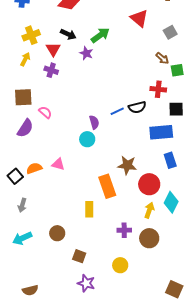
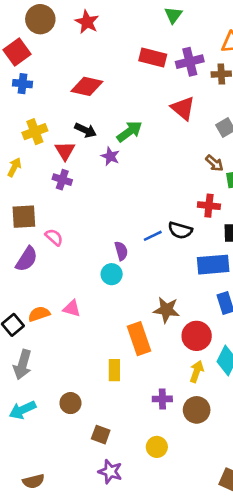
yellow arrow: (25, 59) -> (14, 167), moved
black semicircle: (137, 107) -> (180, 230), turned 30
gray arrow: (22, 205) -> (22, 365), size x1.5

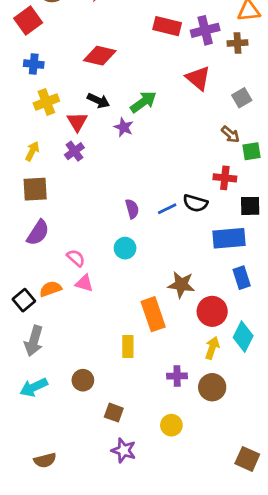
blue cross: (22, 84) -> (34, 64), moved
yellow arrow: (14, 167) -> (32, 151), moved
purple cross: (62, 180) -> (74, 151), turned 36
pink semicircle: (54, 237) -> (76, 258), moved
purple semicircle: (121, 251) -> (132, 209), moved

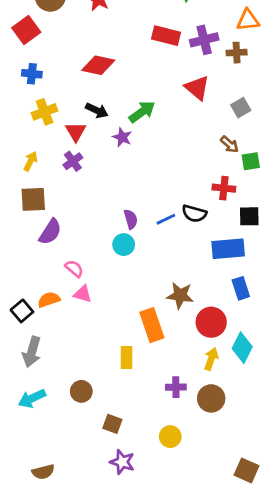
purple semicircle: (38, 233) -> (50, 232), moved
cyan circle: (125, 248) -> (124, 245), moved

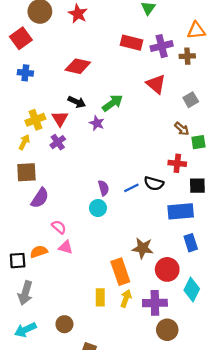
yellow cross: (45, 112) -> (35, 120), moved
black square: (22, 311) -> (18, 261), turned 36
yellow arrow: (211, 359) -> (126, 298), moved
purple cross: (176, 387) -> (155, 303), moved, size x1.5

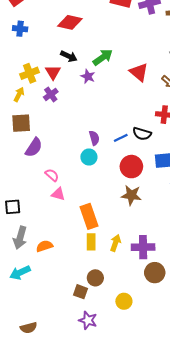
red triangle: (156, 84) -> (139, 72), moved
orange semicircle: (39, 252) -> (44, 246), moved
red circle: (167, 269) -> (131, 167), moved
orange rectangle: (120, 272) -> (89, 216), moved
brown circle: (64, 324) -> (95, 278), moved

